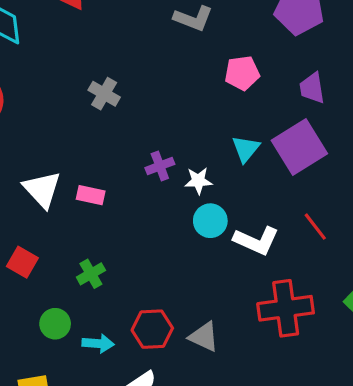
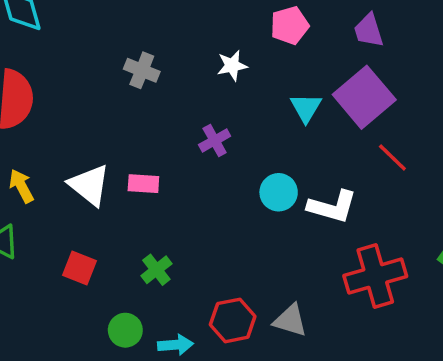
white star: (198, 181) -> (232, 66), moved
red line: (315, 227) -> (392, 157), moved

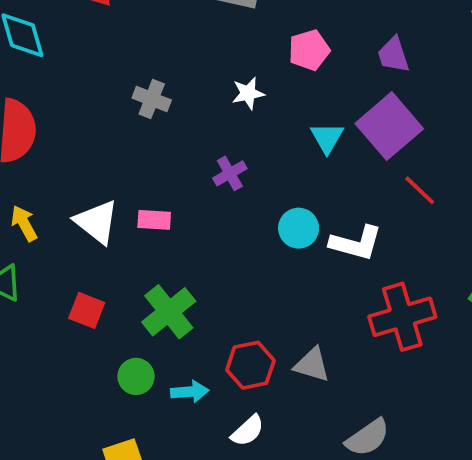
green cross: (156, 270) -> (169, 312), size x1.6

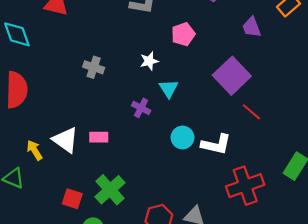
purple trapezoid: (393, 55) -> (252, 27), moved
cyan triangle: (327, 138) -> (169, 89), moved
purple cross: (230, 173) -> (141, 108), turned -30
yellow arrow: (24, 223) -> (34, 150), moved
red square: (87, 310) -> (72, 199), moved

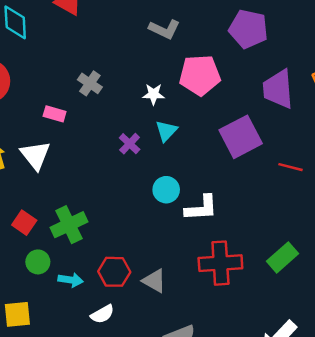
purple trapezoid: (252, 27) -> (278, 89), size x1.6
pink pentagon: (183, 34) -> (200, 75), size x1.5
red line: (251, 112) -> (291, 167), moved, turned -42
pink rectangle: (99, 137) -> (55, 114), moved
white L-shape: (216, 144) -> (201, 208), turned -32

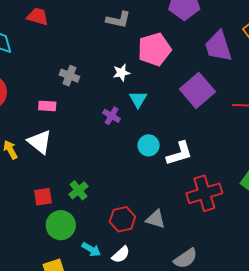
red square: (24, 223) -> (43, 197), turned -30
green cross: (69, 225) -> (78, 190), size x0.7
green circle: (38, 262) -> (61, 225), size x1.5
cyan arrow: (71, 280) -> (91, 249), moved, turned 36

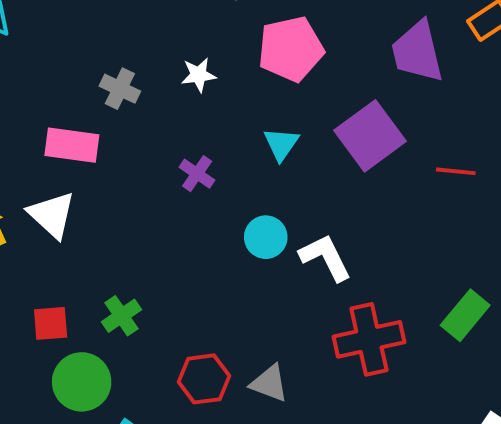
white star: (121, 73) -> (199, 75), moved
cyan triangle: (138, 99) -> (281, 144), moved
pink rectangle: (47, 106) -> (72, 145), size x1.5
white L-shape: (179, 153) -> (325, 257), turned -104

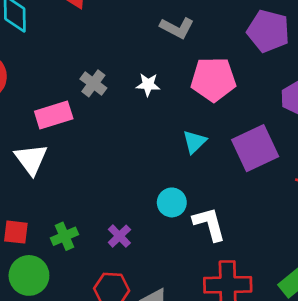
pink rectangle: (72, 145) -> (54, 115), turned -36
purple cross: (197, 174) -> (119, 236), moved

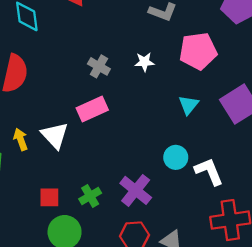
pink rectangle: (54, 115) -> (92, 109), moved
purple cross: (119, 236) -> (136, 190), size x1.6

